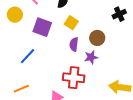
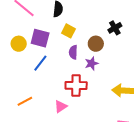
black cross: (119, 14) -> (115, 28), moved
yellow circle: (15, 15) -> (19, 44), moved
blue line: (27, 56) -> (40, 63), moved

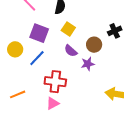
yellow circle: (19, 44) -> (15, 49), moved
purple semicircle: (73, 52) -> (71, 51), turned -56
red cross: (76, 85) -> (55, 82), moved

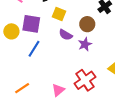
yellow circle: (15, 49) -> (11, 31), moved
red cross: (55, 82) -> (85, 80), moved, turned -30

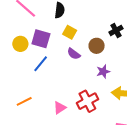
purple star: (85, 44) -> (103, 71), moved

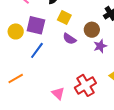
purple star: (103, 71) -> (100, 46), moved
orange line: (24, 101) -> (16, 79), moved
pink triangle: (60, 108) -> (58, 93), turned -40

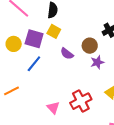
yellow square: (64, 18) -> (54, 31), moved

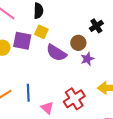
purple semicircle: (67, 54) -> (56, 53), size x1.5
blue line: (34, 64) -> (28, 93), moved, turned -36

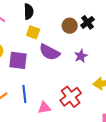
purple square: (22, 41) -> (18, 60), moved
brown circle: (78, 43) -> (70, 26), moved
pink triangle: (47, 108) -> (44, 108), turned -48

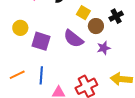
brown circle: (70, 26) -> (96, 26), moved
yellow square: (33, 32) -> (83, 13), moved

